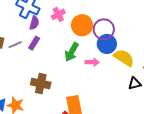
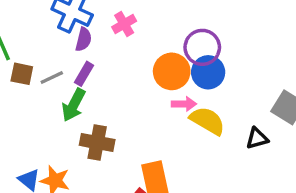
orange circle: (82, 25) -> (172, 71), moved
green arrow: (72, 52) -> (74, 105), moved
yellow semicircle: (124, 58) -> (207, 121), moved

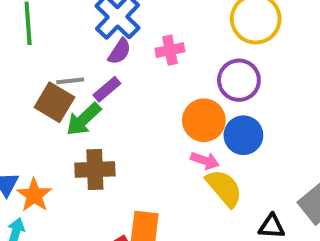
purple circle: (202, 47) -> (239, 80), moved
brown square: (22, 74) -> (54, 102), moved, size x1.4
brown cross: (97, 142) -> (95, 170), turned -32

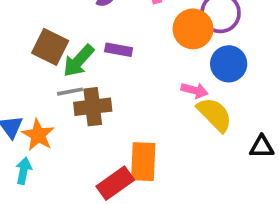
gray line: (70, 81) -> (70, 92), moved
purple rectangle: (107, 89) -> (119, 50), moved, turned 55
orange circle: (204, 120) -> (193, 29), moved

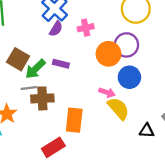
orange rectangle: (143, 162) -> (74, 120), moved

